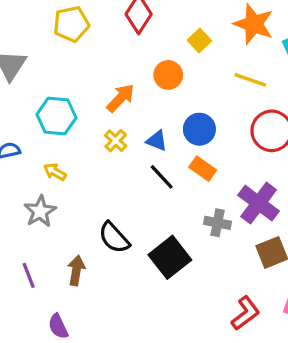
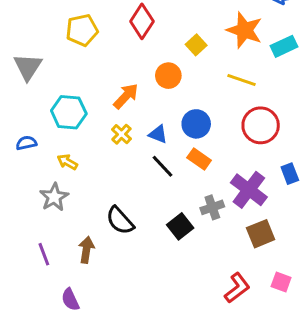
gray cross: (217, 223) -> (212, 207), turned -30
black square: (170, 257) -> (180, 226), moved, size x0.7

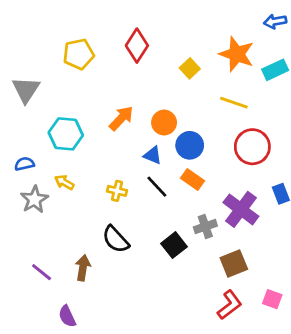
orange circle: (168, 76) -> (164, 123), moved
yellow cross: (121, 134) -> (117, 191), moved, turned -30
gray star: (54, 197) -> (34, 199), moved
brown square: (261, 234) -> (234, 264), moved
purple line: (44, 254) -> (42, 272), turned -30

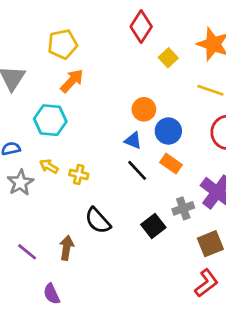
red diamond: (137, 46) -> (141, 27), moved
orange arrow: (121, 118) -> (72, 81), moved
yellow cross: (117, 191) -> (79, 174), moved

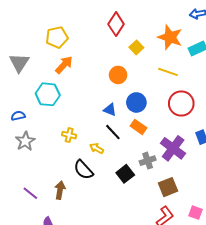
orange circle: (144, 109) -> (118, 75), moved
yellow arrow: (49, 166) -> (97, 148), moved

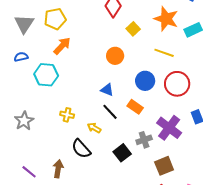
gray triangle: (19, 63) -> (24, 24), moved
blue circle: (136, 102) -> (145, 81), moved
blue semicircle: (18, 116) -> (21, 57), moved

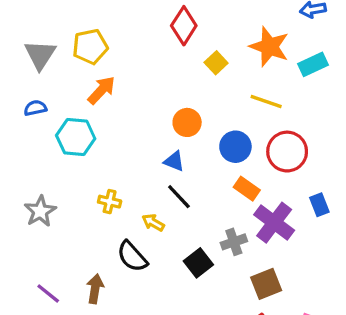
orange circle: (115, 56) -> (187, 122), moved
orange rectangle: (135, 107) -> (247, 189), moved

